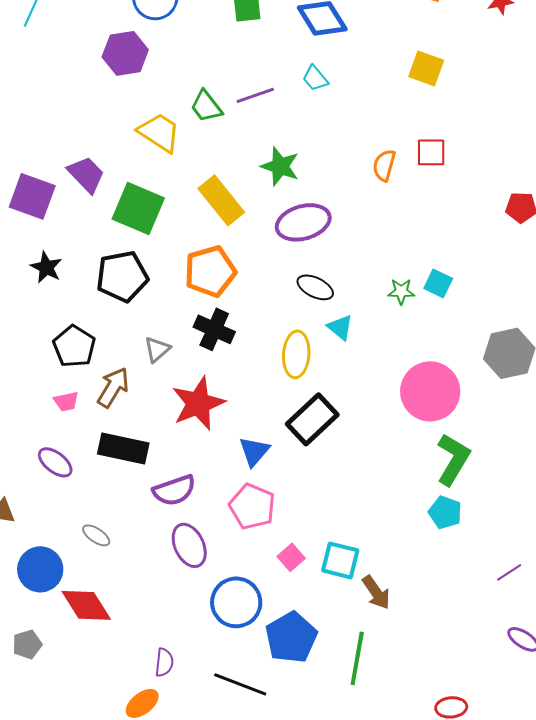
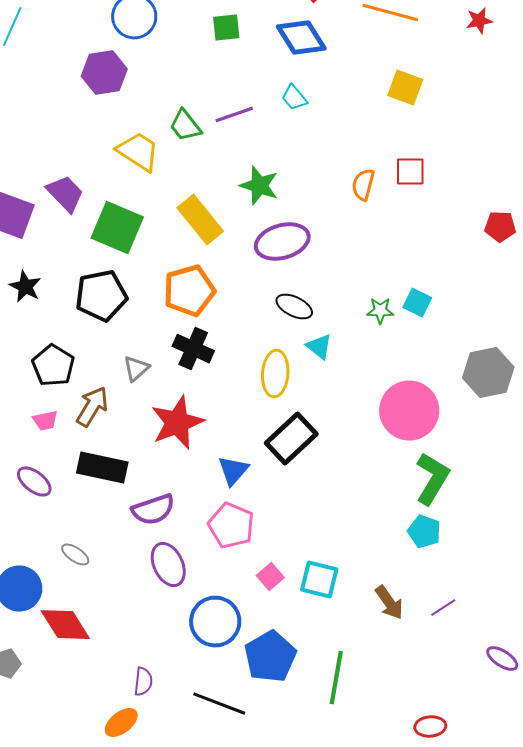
purple line: (509, 572) -> (443, 608), moved
brown arrow: (376, 592) -> (389, 603), moved

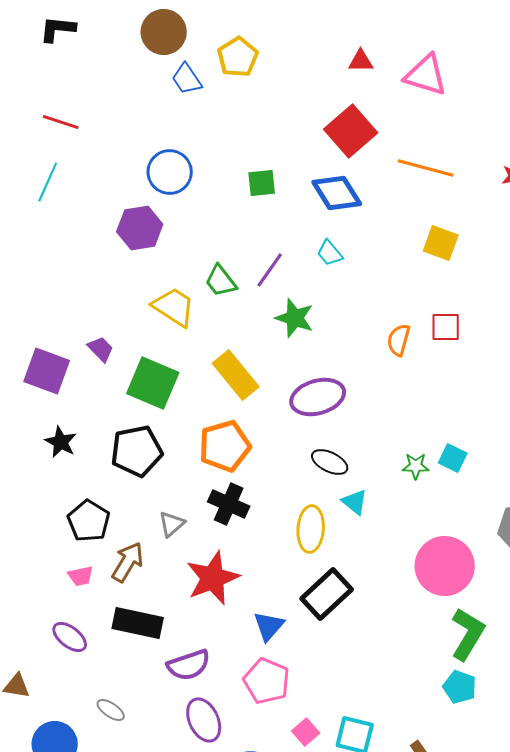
purple line: (234, 115) -> (270, 270), turned -36
green star: (259, 186) -> (295, 318), moved
purple trapezoid: (65, 194) -> (101, 349), size x0.7

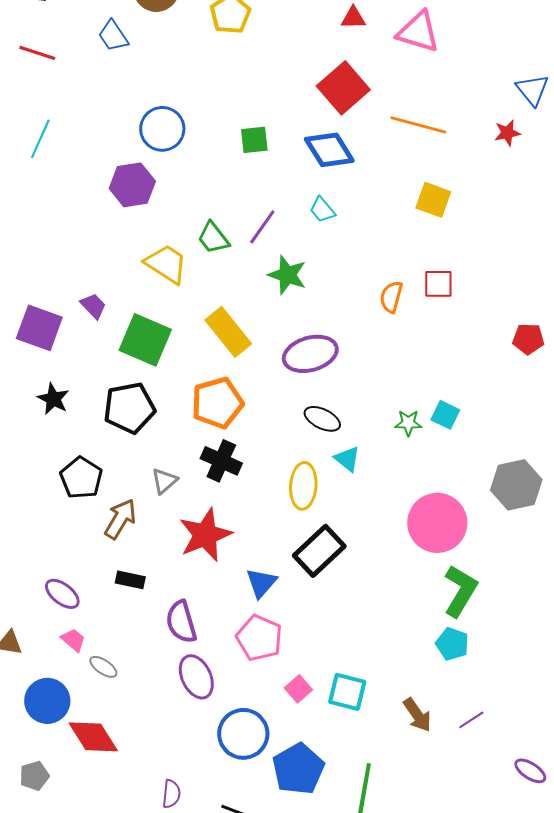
blue trapezoid: (187, 79) -> (113, 36), moved
red line: (61, 122) -> (37, 53), moved
pink trapezoid: (81, 576) -> (73, 640), moved, turned -128
black rectangle: (138, 623) -> (130, 580), size x0.6
purple semicircle: (189, 665) -> (181, 622), turned 93

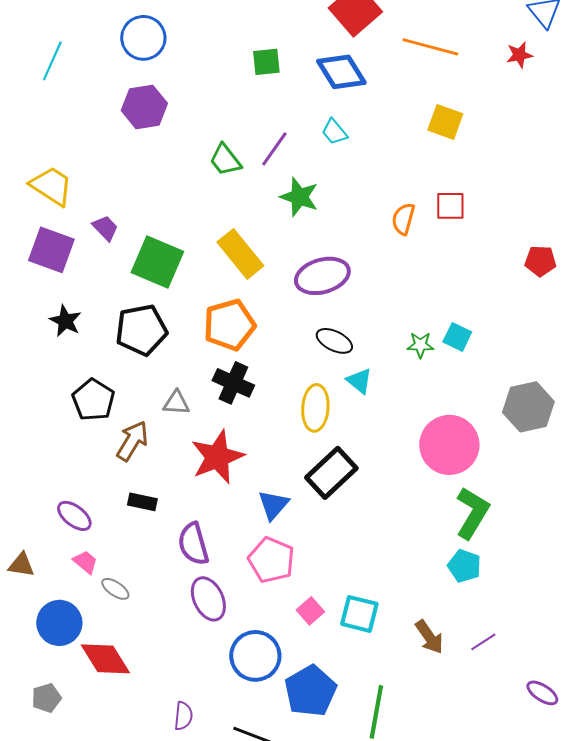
blue circle: (162, 129) -> (143, 38), moved
yellow trapezoid: (166, 264) -> (51, 186), moved
gray triangle: (164, 481) -> (176, 403), turned 44

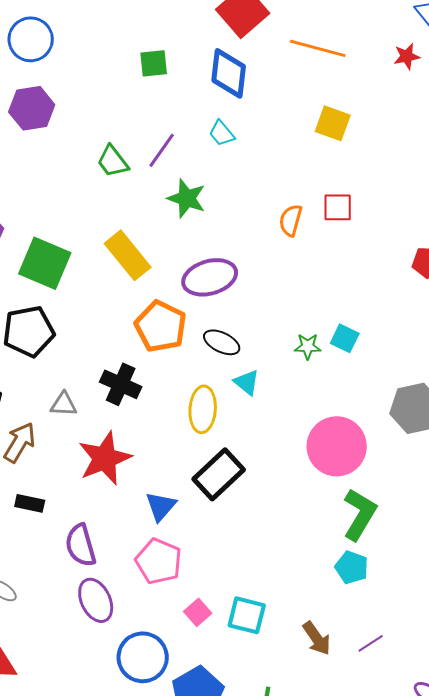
blue diamond: (341, 72) -> (229, 73), turned 39
orange pentagon: (229, 325) -> (161, 326), moved, turned -30

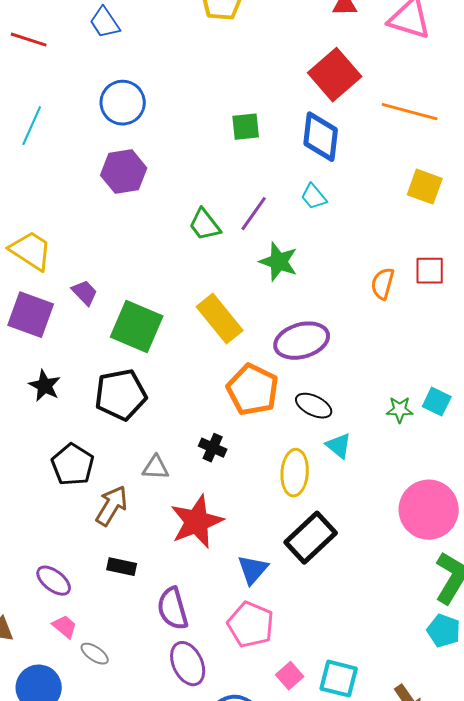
black cross: (121, 384) -> (213, 448), size x0.7

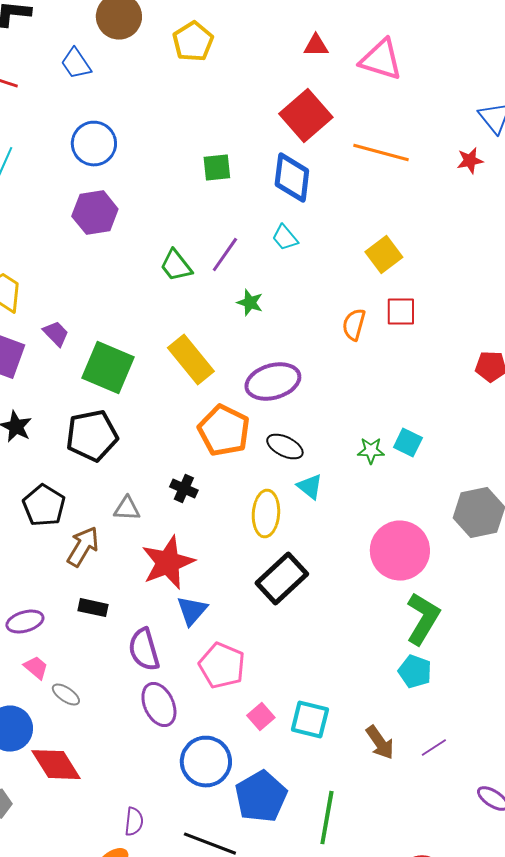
yellow square: (425, 187) -> (384, 255), moved, turned 33
green star: (279, 262) -> (250, 303), size x0.7
blue triangle: (253, 570) -> (192, 611), moved
purple ellipse: (54, 581) -> (25, 622), turned -54

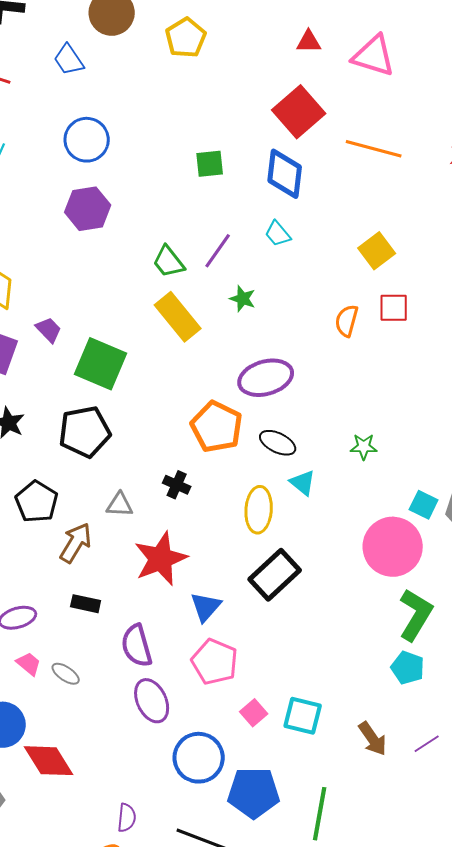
yellow rectangle: (191, 360) -> (178, 317), moved
cyan square: (408, 443) -> (424, 505), moved
blue triangle: (192, 611) -> (206, 607), moved
gray ellipse: (66, 695) -> (66, 674), moved
blue pentagon: (261, 797) -> (254, 793), turned 30

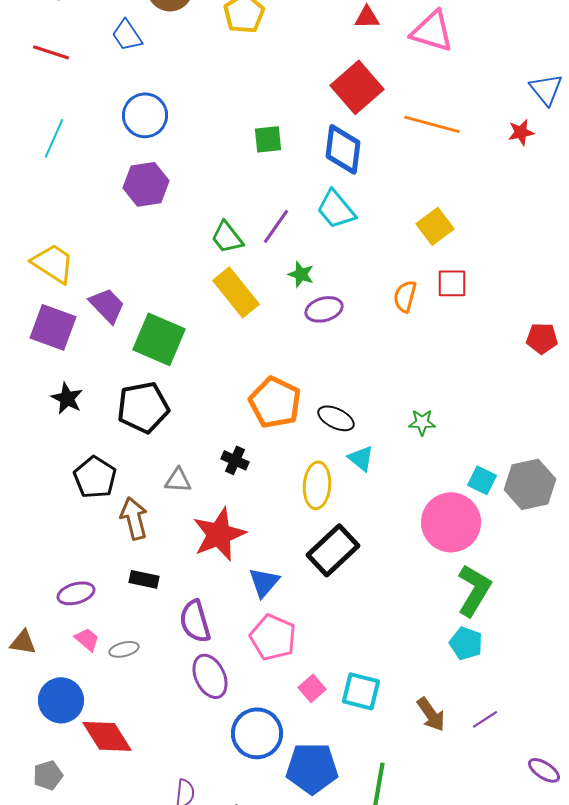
cyan trapezoid: (278, 234) -> (336, 209), size x1.5
purple trapezoid: (49, 330) -> (107, 305), size x1.4
purple ellipse: (266, 378) -> (324, 309), moved, size x0.7
brown arrow: (76, 543) -> (134, 518), turned -45
gray ellipse: (66, 674) -> (124, 649), turned -48

